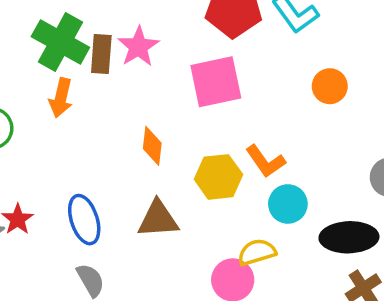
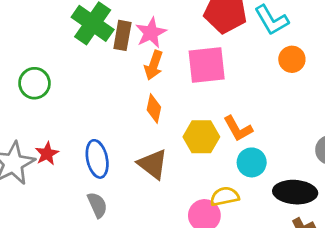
orange circle: (330, 86) -> (292, 59), moved
orange arrow: (61, 98) -> (154, 65), moved
brown triangle: (158, 219) -> (153, 164), turned 36

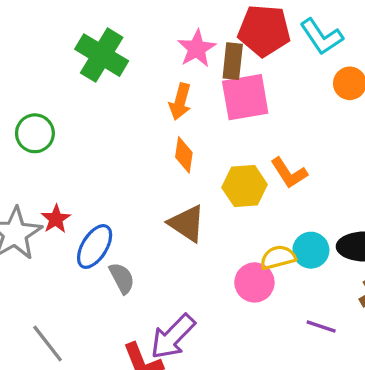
pink star: (151, 33) -> (197, 49), moved
brown rectangle: (122, 35) -> (233, 61), moved
blue ellipse: (97, 159) -> (95, 246), moved, turned 48
cyan circle: (252, 162) -> (311, 250), moved

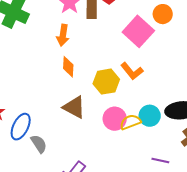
pink square: (245, 97) -> (138, 31), moved, turned -32
pink circle: (254, 282) -> (115, 119), moved

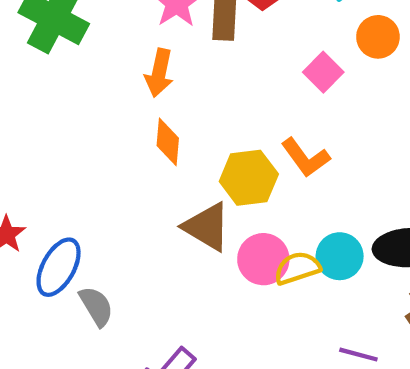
pink square: (138, 31) -> (323, 72), size x0.6
brown triangle: (74, 107) -> (207, 227), moved

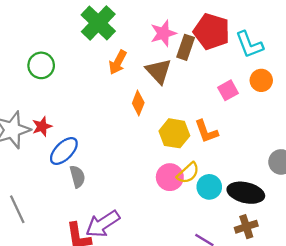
orange arrow: (159, 73) -> (118, 62), moved
brown triangle: (207, 227) -> (158, 71), moved
yellow semicircle: (297, 268) -> (188, 173), moved, turned 140

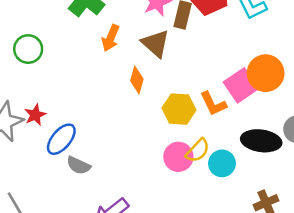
orange circle: (261, 80) -> (266, 73), moved, size x1.5
pink square: (228, 90) -> (241, 85), moved, size x1.5
gray semicircle: (77, 177) -> (79, 165), turned 135
black ellipse: (246, 193) -> (261, 141), moved

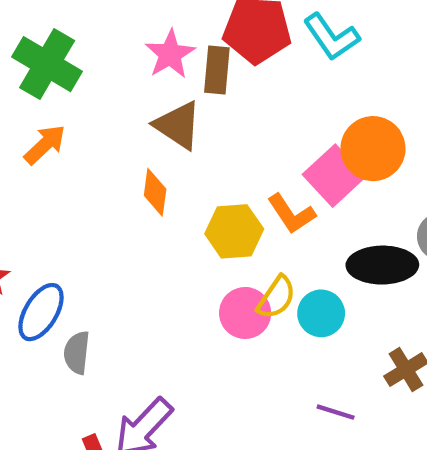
orange arrow: (111, 38) -> (45, 145), moved, turned -148
gray semicircle: (79, 165) -> (77, 353), turned 80

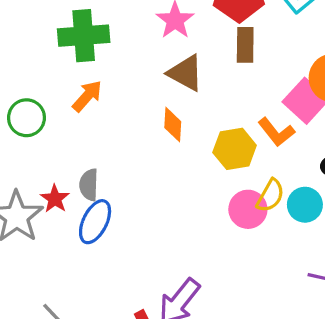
green cross: (47, 64) -> (84, 36), turned -30
brown rectangle: (217, 70) -> (245, 45), moved
gray semicircle: (77, 353) -> (89, 185), moved

